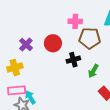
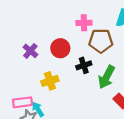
yellow cross: (15, 67) -> (50, 81), moved
green arrow: (93, 71) -> (107, 77), size x1.5

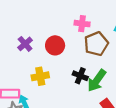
brown pentagon: (101, 41) -> (96, 44), turned -30
black cross: (84, 65) -> (80, 76), moved, turned 32

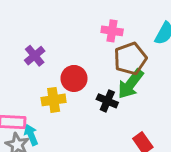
red circle: (55, 45) -> (74, 78), moved
green arrow: (97, 80) -> (131, 84), moved

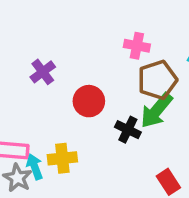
yellow cross: (54, 100) -> (62, 158), moved

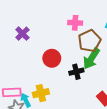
purple cross: (43, 72) -> (22, 34), moved
black cross: (128, 130) -> (76, 72), turned -32

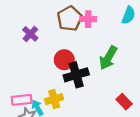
brown pentagon: (90, 41) -> (70, 19), moved
black cross: (76, 72) -> (76, 75), moved, size x1.5

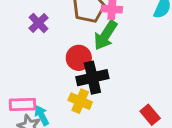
green arrow: (108, 58) -> (105, 35), moved
yellow cross: (54, 99) -> (80, 101), moved, turned 36

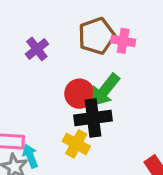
green arrow: (105, 35) -> (105, 90), moved

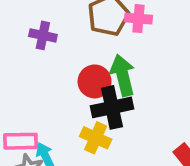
purple cross: (37, 49) -> (43, 35), turned -35
green arrow: (105, 90) -> (123, 75), turned 132

